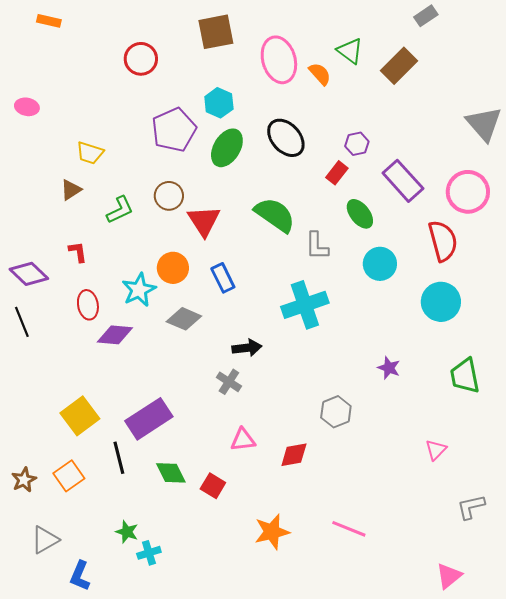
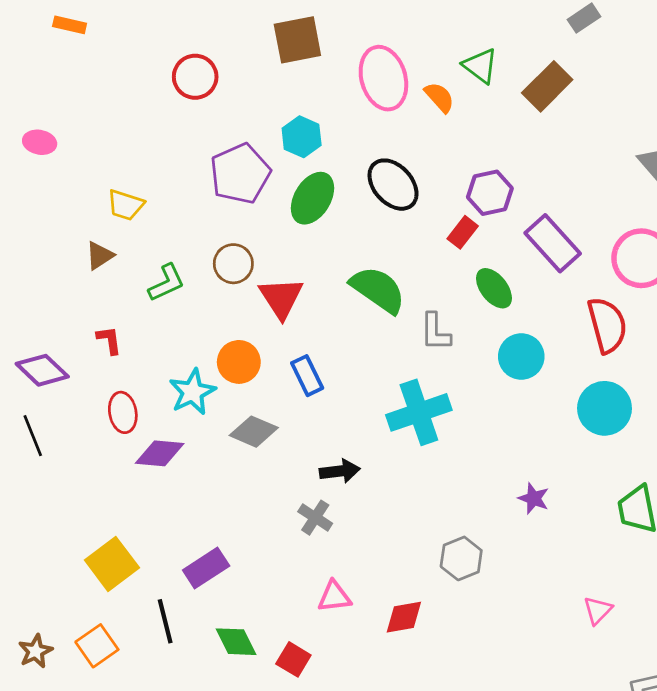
purple hexagon: (357, 144) -> (490, 193), size x1.4
purple rectangle: (149, 419) -> (206, 568), size x0.7

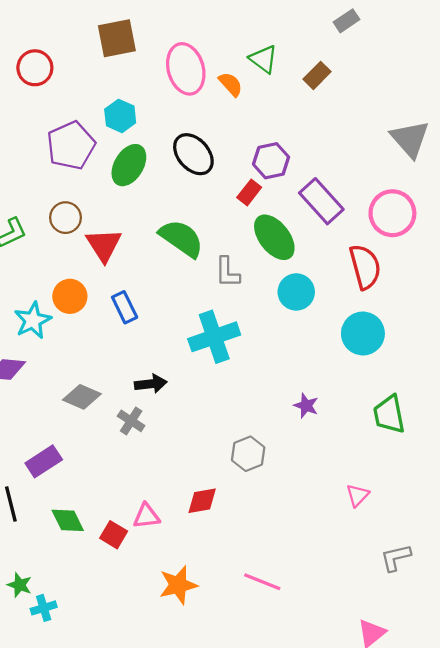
brown rectangle: (547, 86) -> (317, 75), size x0.7
green ellipse: (494, 288) -> (274, 237), size x1.4
gray diamond: (254, 432) -> (82, 397), moved
pink triangle: (334, 597) -> (146, 516), moved

